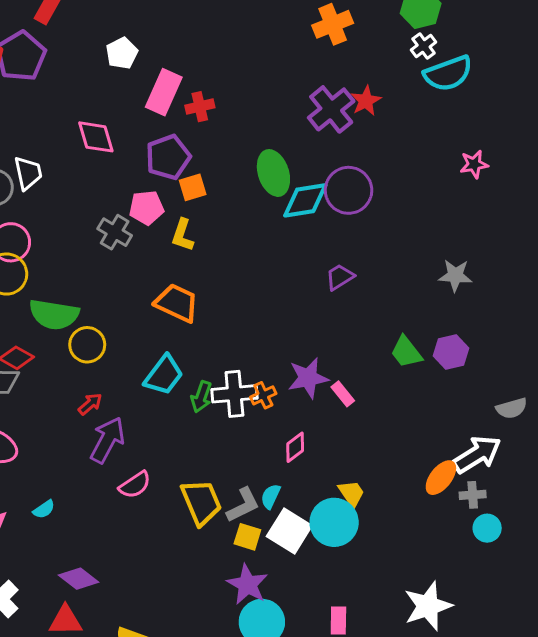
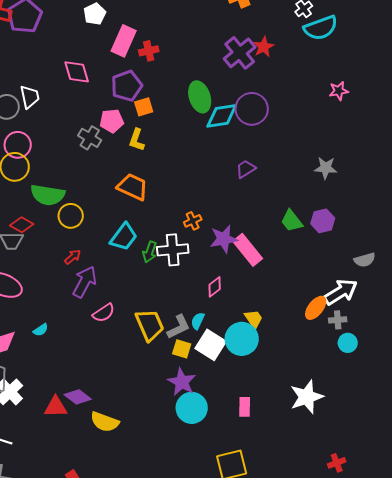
pink rectangle: (343, 394) -> (248, 250), size x1.8
orange cross: (263, 395) -> (193, 221), moved
purple diamond: (79, 579) -> (78, 397), moved

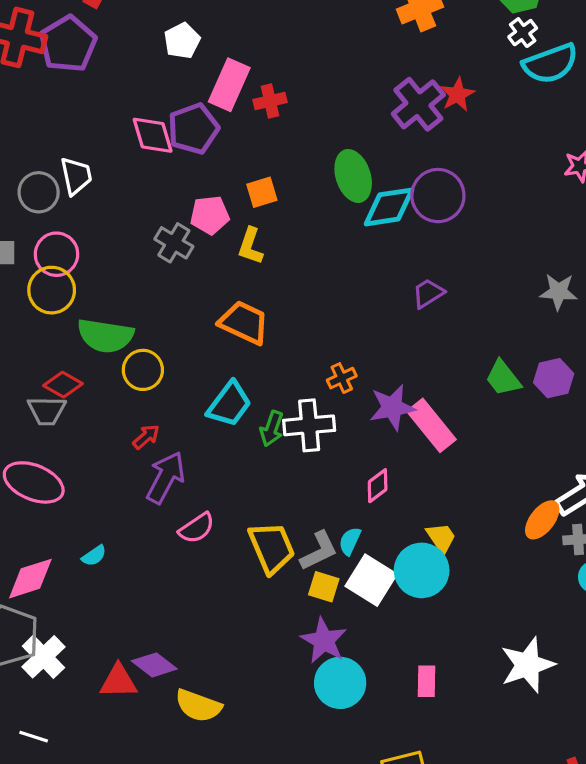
purple pentagon: (127, 86) -> (193, 129), moved

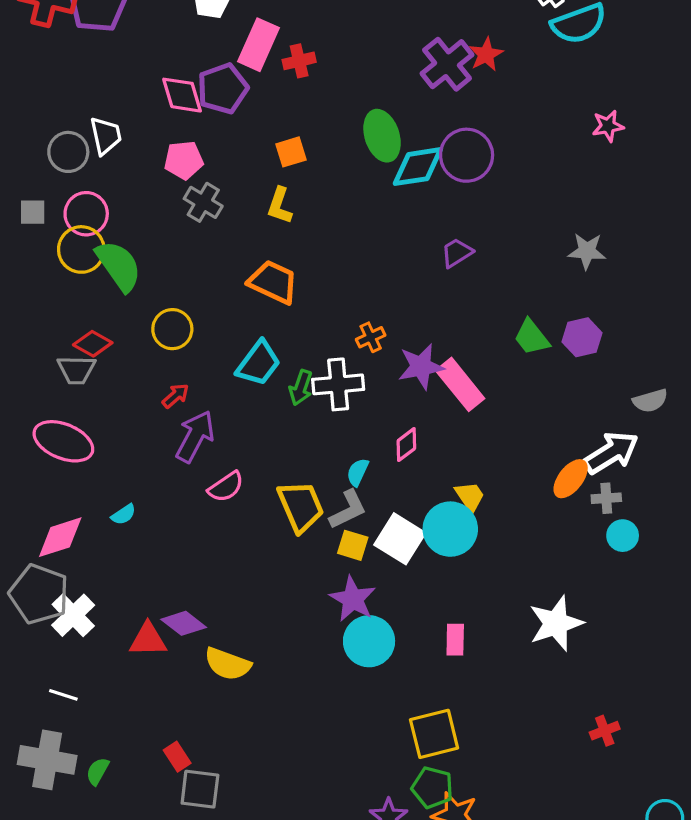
pink pentagon: (210, 215) -> (184, 160), moved
green semicircle: (105, 336) -> (119, 266), moved, turned -134
cyan semicircle: (350, 541) -> (358, 472), moved

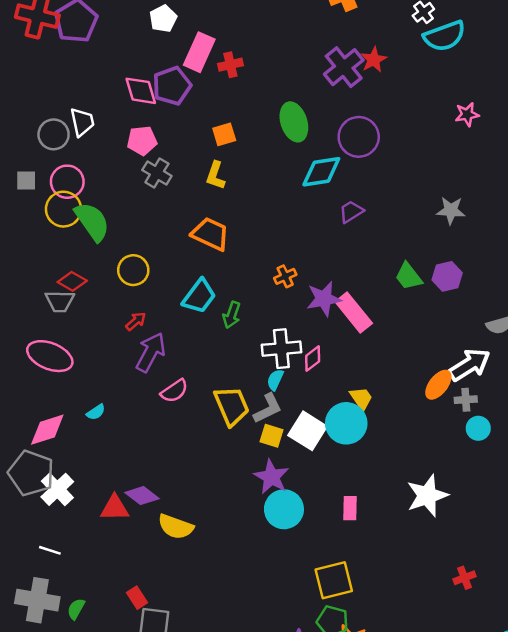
cyan diamond: (418, 167) -> (321, 172), moved
white cross: (338, 384) -> (281, 349), moved

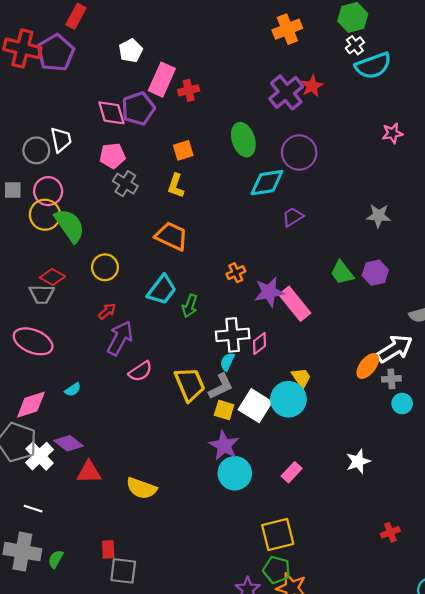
purple diamond: (142, 496) -> (69, 443), moved
white star: (427, 496) -> (358, 461), size x0.7
pink rectangle: (350, 508) -> (292, 472), turned 42
red rectangle: (137, 598) -> (108, 549), turned 30

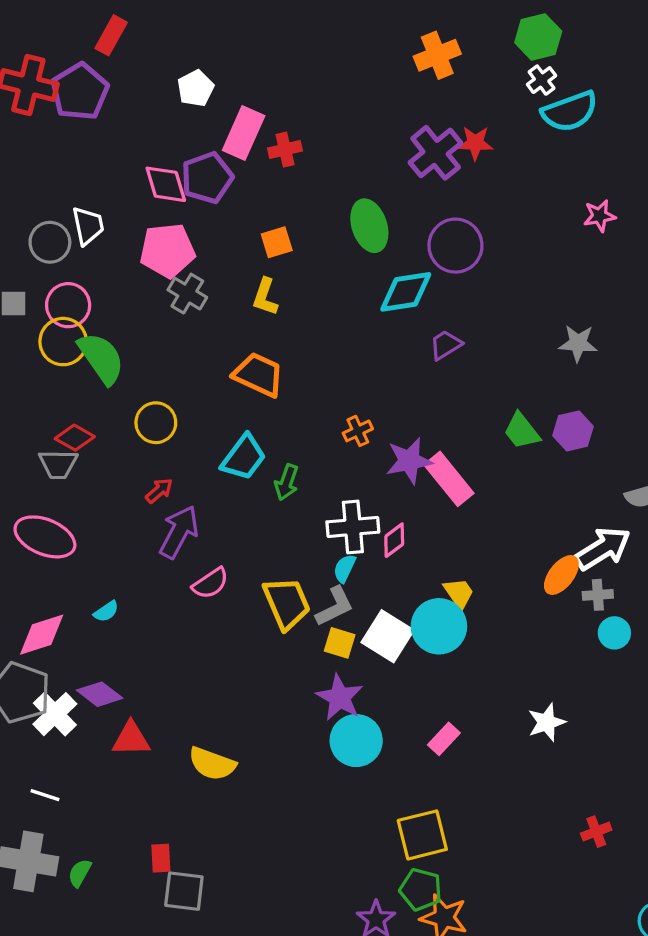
red star: (312, 86) -> (475, 143), turned 30
pink pentagon: (112, 156) -> (167, 251), size x1.4

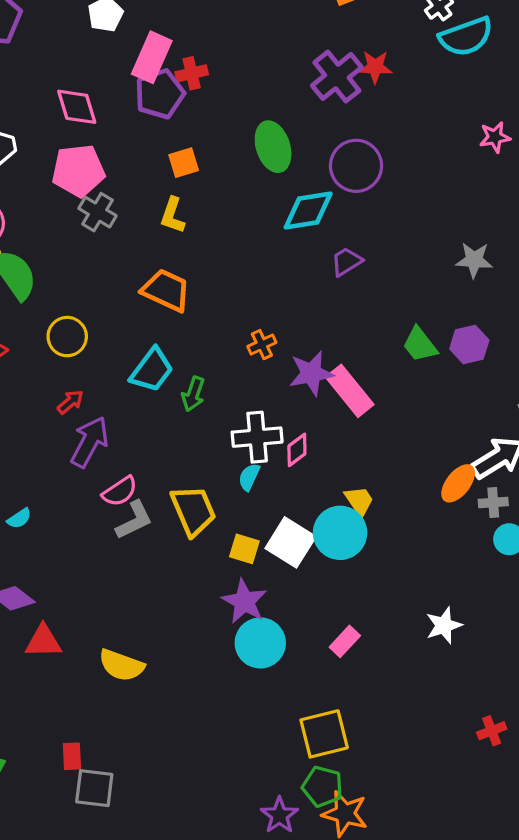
purple pentagon: (207, 178) -> (160, 94), moved
gray L-shape: (335, 606) -> (134, 520), moved

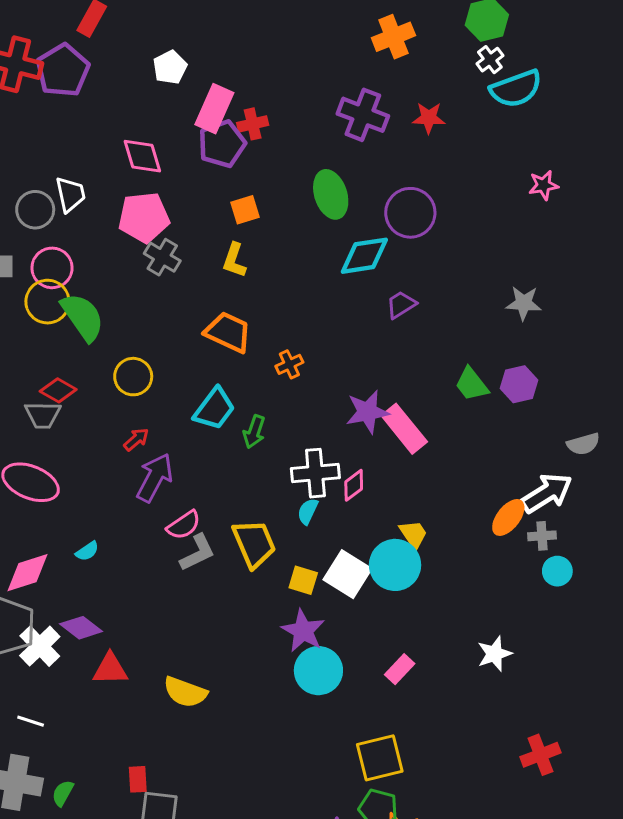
purple cross: (337, 76) -> (363, 115), moved, turned -30
orange cross: (262, 345) -> (289, 364), moved
red cross: (492, 731) -> (540, 755), size x1.4

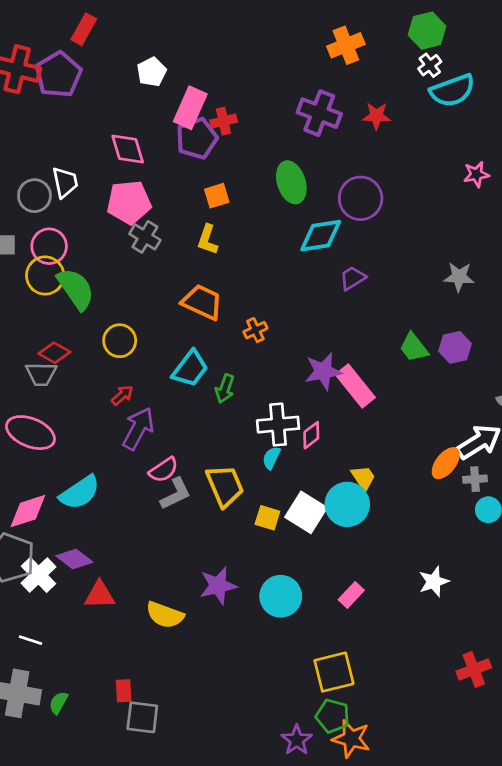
cyan semicircle: (87, 551) -> (80, 492), size x2.0
purple star: (303, 631) -> (218, 586), moved, turned 30

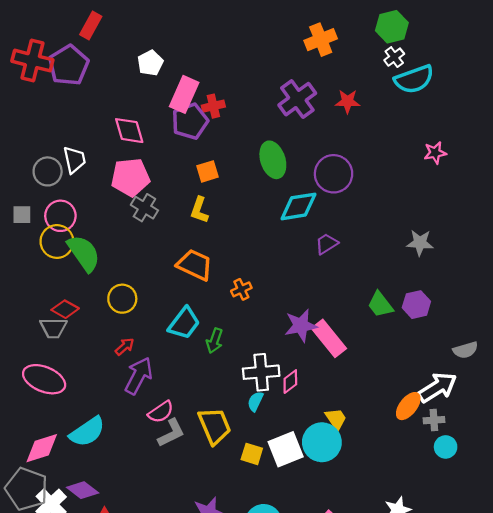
purple cross: (319, 113) -> (297, 99), turned 33
white square: (306, 512) -> (286, 449), turned 36

